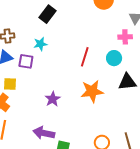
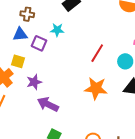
purple star: (53, 99) -> (34, 82), moved
purple arrow: (44, 133) -> (48, 104), moved

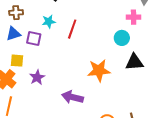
red line: (97, 53) -> (72, 29), moved
purple arrow: (48, 104) -> (72, 97), moved

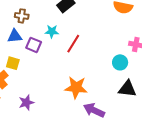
orange star: (99, 70) -> (76, 87), moved
purple star: (37, 77) -> (26, 103), moved
purple arrow: (72, 97) -> (94, 110), moved

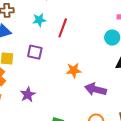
purple square: (34, 45) -> (35, 52), moved
orange star: (76, 87) -> (74, 70), size x0.7

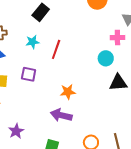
purple arrow: (96, 89) -> (61, 115), moved
purple star: (28, 95) -> (16, 131), moved

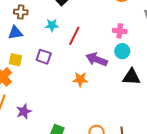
pink cross: (117, 38) -> (120, 31), moved
purple arrow: (61, 115) -> (97, 59), moved

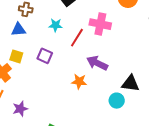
pink cross: (120, 31) -> (100, 24), moved, size x1.5
cyan circle: (122, 51) -> (117, 101), moved

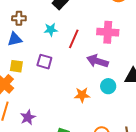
pink cross: (100, 24) -> (108, 32), moved
orange star: (79, 81) -> (82, 95), moved
cyan circle: (117, 101) -> (108, 86), moved

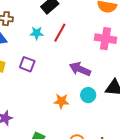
pink cross: (108, 32) -> (105, 39), moved
red line: (74, 39) -> (60, 33), moved

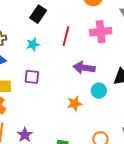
red line: (60, 33) -> (66, 36), moved

